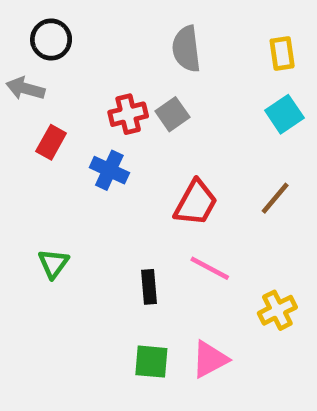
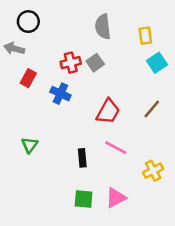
yellow rectangle: (282, 53) -> (145, 36), moved

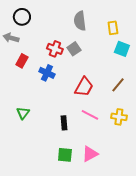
red cross: (71, 63) -> (55, 49), turned 35
cyan square: (157, 63) -> (122, 49), turned -35
yellow cross: (153, 171) -> (119, 117), moved, turned 35

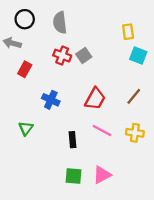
gray semicircle: (80, 21) -> (60, 23), moved
blue cross: (47, 73) -> (51, 100), moved

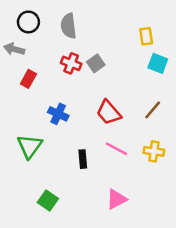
red trapezoid: (95, 99) -> (109, 113), turned 110
green triangle: (26, 128) -> (30, 146), size x1.5
green square: (74, 176) -> (48, 201), moved, turned 30

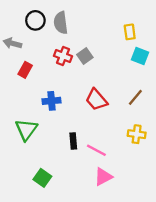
black circle: (28, 22) -> (35, 20), moved
blue cross: (58, 114) -> (52, 101), turned -30
pink line: (116, 149) -> (96, 150), moved

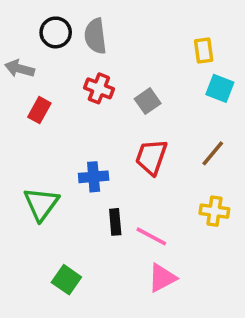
gray square: (85, 56) -> (148, 101), moved
red trapezoid: (96, 100) -> (151, 157), turned 60
blue cross: (52, 101) -> (94, 177), moved

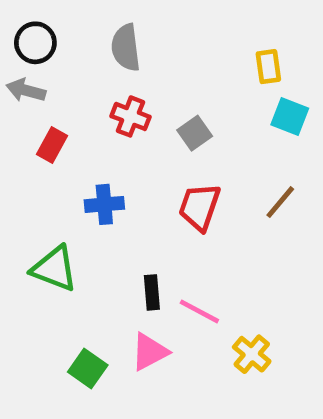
black circle: (56, 32) -> (35, 43), moved
blue cross: (94, 177) -> (104, 204), moved
green triangle: (41, 204) -> (54, 269), turned -45
yellow cross: (214, 211) -> (252, 354), moved, turned 32
pink triangle: (162, 278) -> (150, 352), moved

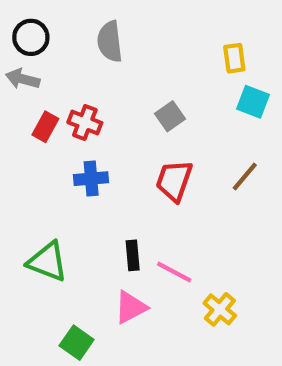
red cross: (131, 116) -> (85, 123), moved
green triangle: (54, 269) -> (47, 262), moved
green square: (88, 368) -> (77, 343), moved

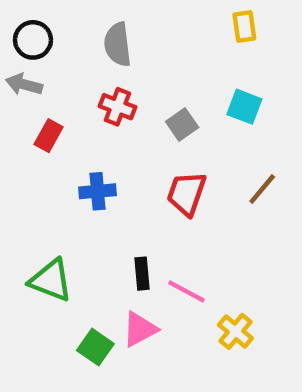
yellow rectangle: (234, 58) -> (244, 27), moved
cyan square: (253, 102) -> (244, 107), moved
red cross: (85, 123) -> (118, 107), moved
green square: (77, 343) -> (95, 347), moved

